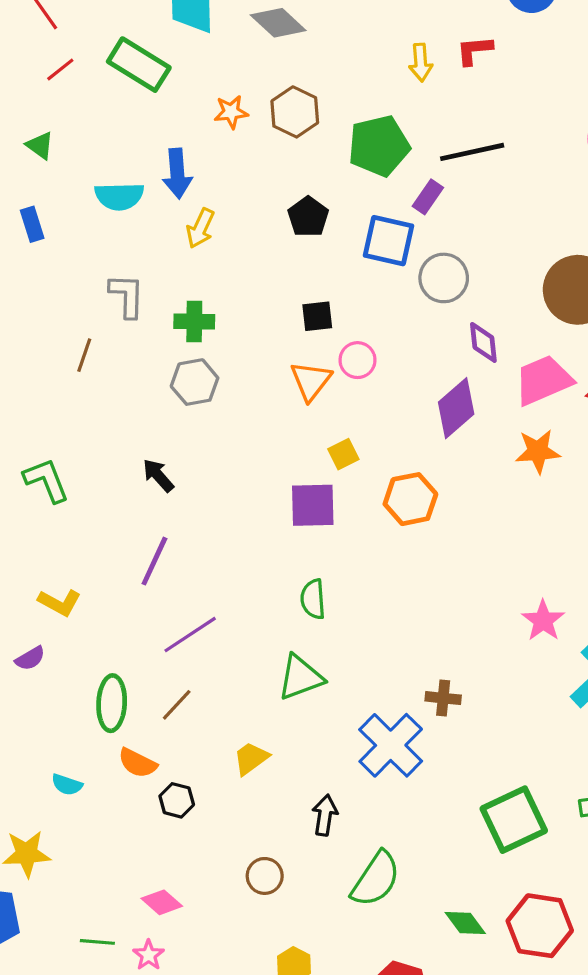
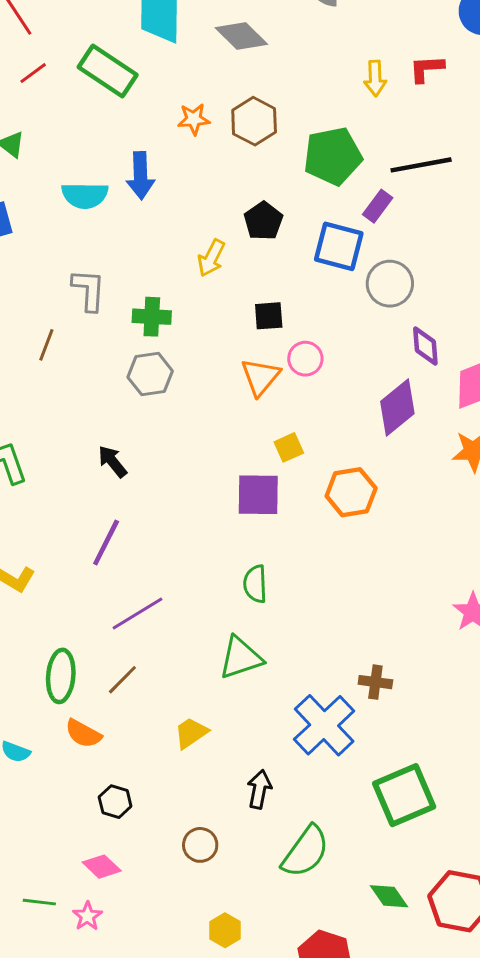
yellow arrow: (200, 228) -> (211, 258), moved
black hexagon: (177, 800) -> (115, 802), moved
green square: (514, 820) -> (404, 795), moved

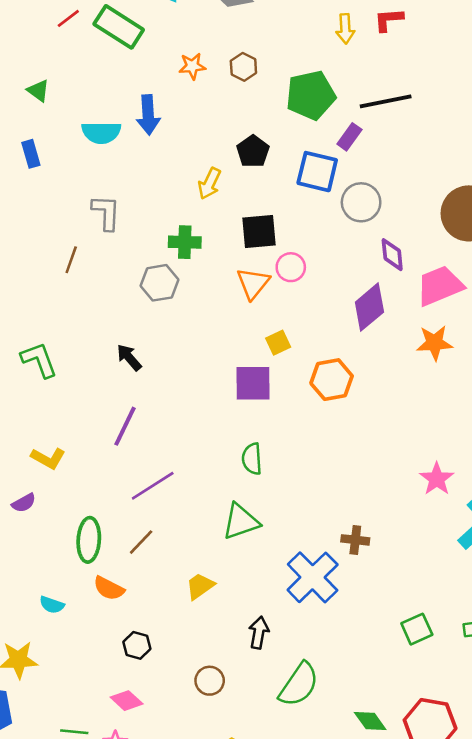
red line: (33, 73) -> (68, 18), moved
brown hexagon: (254, 121) -> (243, 67), size x0.7
black square: (269, 316) -> (259, 231), size x1.4
green cross: (152, 317) -> (185, 242), moved
green square: (404, 795) -> (417, 629), moved, size x0.6

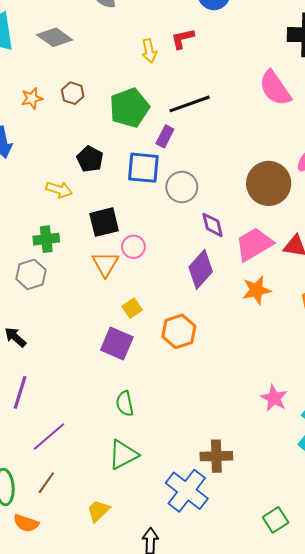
yellow arrow: (209, 183) -> (59, 190), turned -90
purple square: (253, 383) -> (117, 343), turned 32
brown cross: (355, 540) -> (216, 456), size x1.4

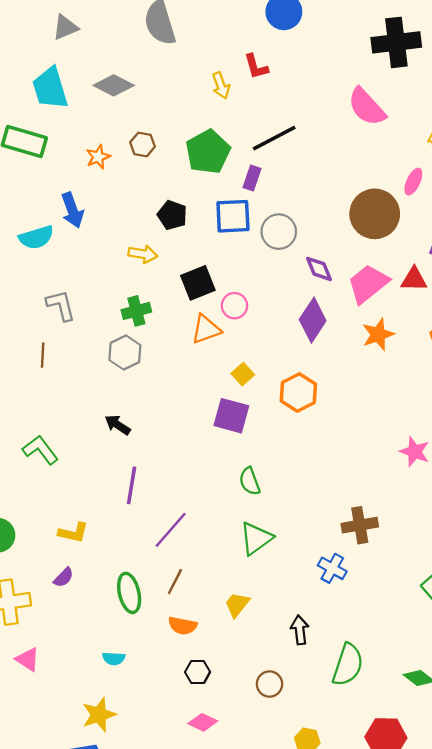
red L-shape: (183, 39) -> (256, 67), turned -85
orange triangle: (105, 264) -> (206, 329), turned 48
blue cross: (187, 491) -> (332, 568), size x0.6
orange semicircle: (26, 523) -> (183, 626), moved

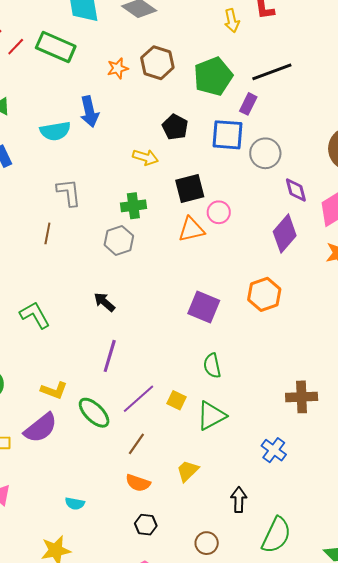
brown hexagon: (143, 144) -> (157, 63), size x1.5
yellow square: (243, 374) -> (177, 400), moved, turned -30
brown cross: (360, 525) -> (302, 397), moved
purple semicircle: (64, 577) -> (41, 428), size x1.8
green ellipse: (129, 593) -> (94, 413), moved, turned -40

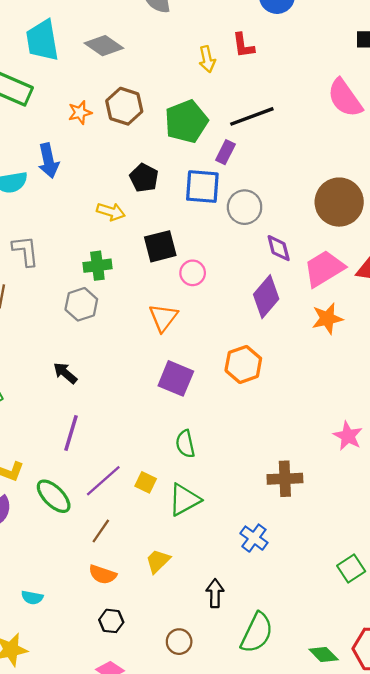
orange triangle: (191, 229) -> (163, 318), moved, turned -40

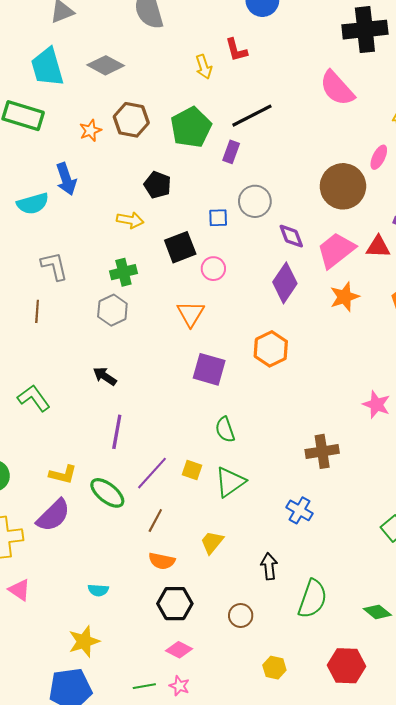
blue square: (202, 187) -> (218, 218), moved, size x0.6
black hexagon: (111, 621) -> (175, 604), size x1.5

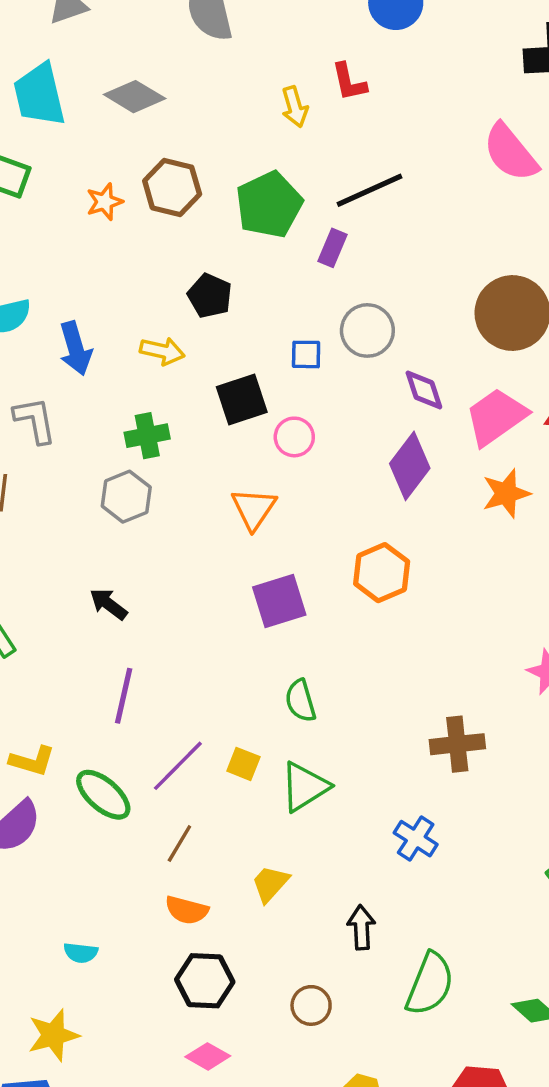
blue arrow: (66, 179) -> (76, 348), moved
purple square: (209, 369) -> (279, 601), turned -36

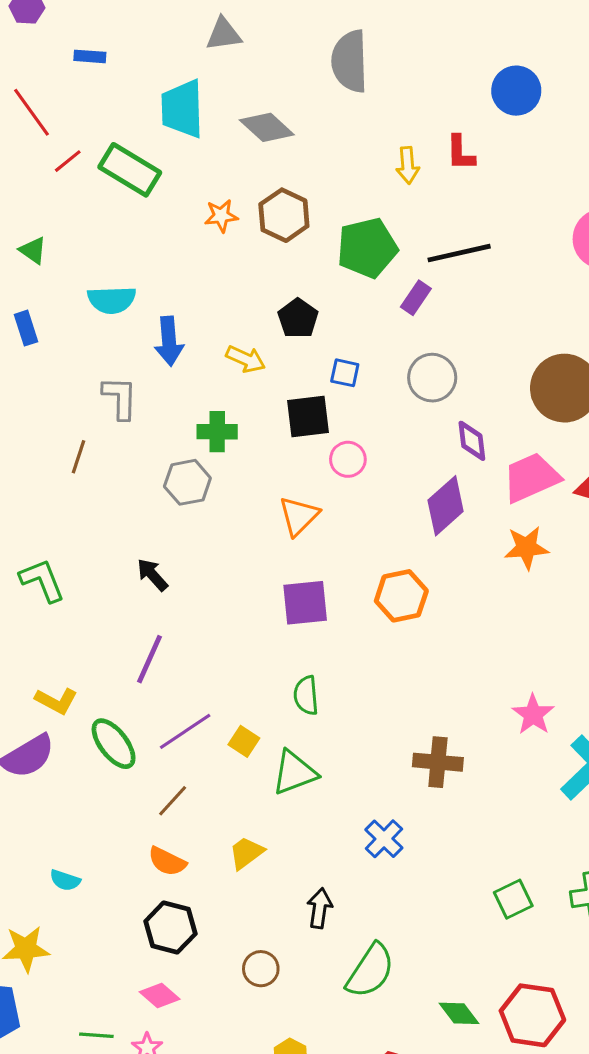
blue square: (306, 354) -> (345, 373), moved

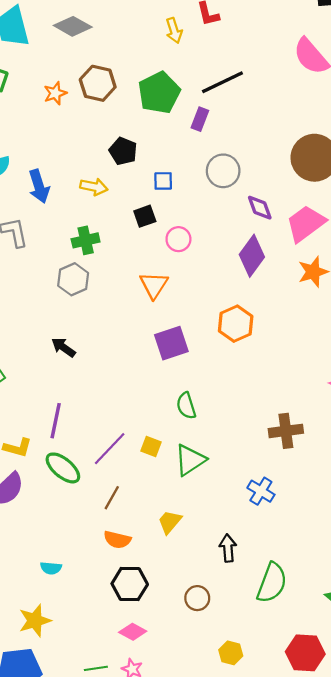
black square: (308, 416) -> (145, 216), size x0.7
purple line: (149, 659) -> (56, 421), moved

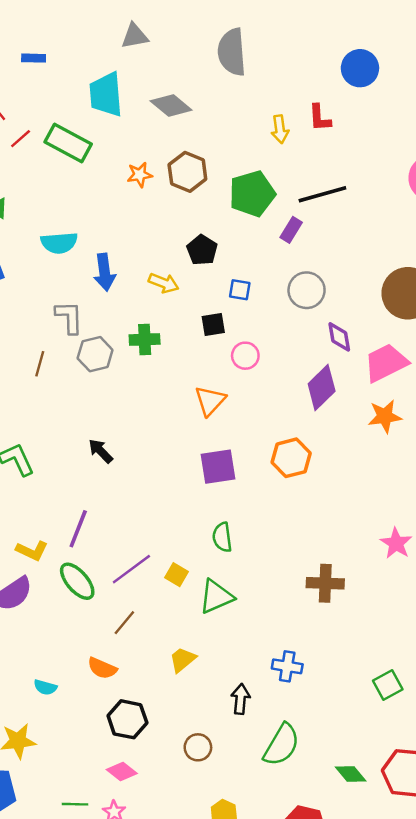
gray hexagon: (73, 279) -> (95, 354), moved
blue cross: (261, 491) -> (287, 666), moved, turned -32
orange semicircle: (117, 540) -> (102, 668), moved

